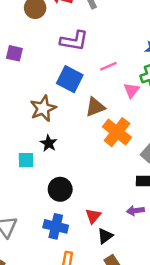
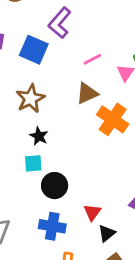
purple L-shape: (74, 41) -> (60, 23), turned 124
pink line: (108, 66) -> (92, 59), moved
blue square: (70, 79) -> (34, 50), moved
cyan square: (26, 160) -> (33, 163), moved

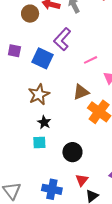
pink line: (92, 59) -> (91, 60), moved
black circle: (55, 186) -> (72, 152), moved

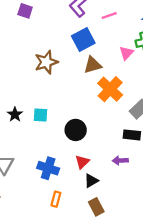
blue square: (43, 58) -> (83, 39), moved, turned 30
pink line: (91, 60) -> (109, 16), moved
black star: (44, 122) -> (15, 114), moved

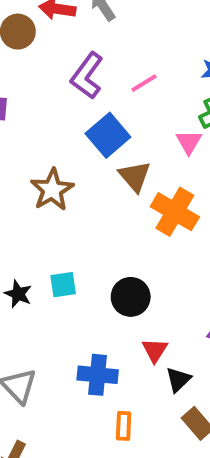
brown triangle: (93, 65) -> (135, 176), turned -42

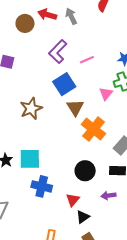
cyan square: (63, 285) -> (30, 159), size x1.5
black circle: (131, 297) -> (85, 171), moved
blue cross: (98, 375) -> (42, 186), moved

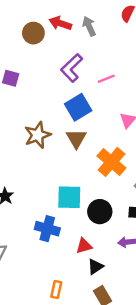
brown triangle: (75, 108) -> (76, 139), moved
cyan square: (30, 159) -> (69, 197), moved
red triangle: (73, 200) -> (84, 246), turned 32

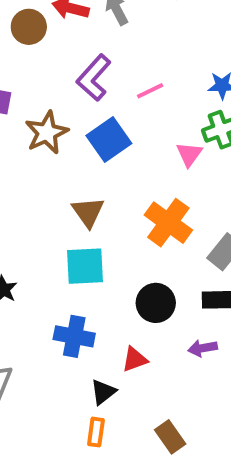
brown star: (38, 135) -> (47, 133), moved
brown triangle: (76, 139) -> (88, 212), moved
cyan square: (69, 197) -> (85, 266), moved
black triangle: (95, 267) -> (103, 392), moved

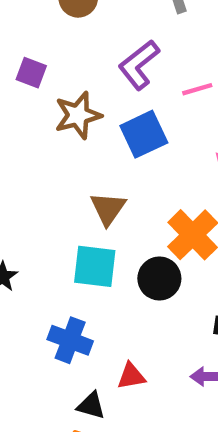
black circle: (156, 303) -> (159, 278), moved
black triangle: (103, 392) -> (91, 406), turned 44

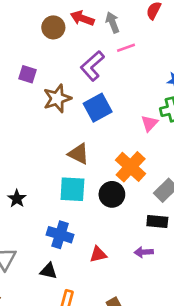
pink line: (197, 89) -> (126, 48), moved
brown triangle: (108, 209) -> (79, 154), turned -35
black triangle: (91, 406) -> (49, 271), moved

